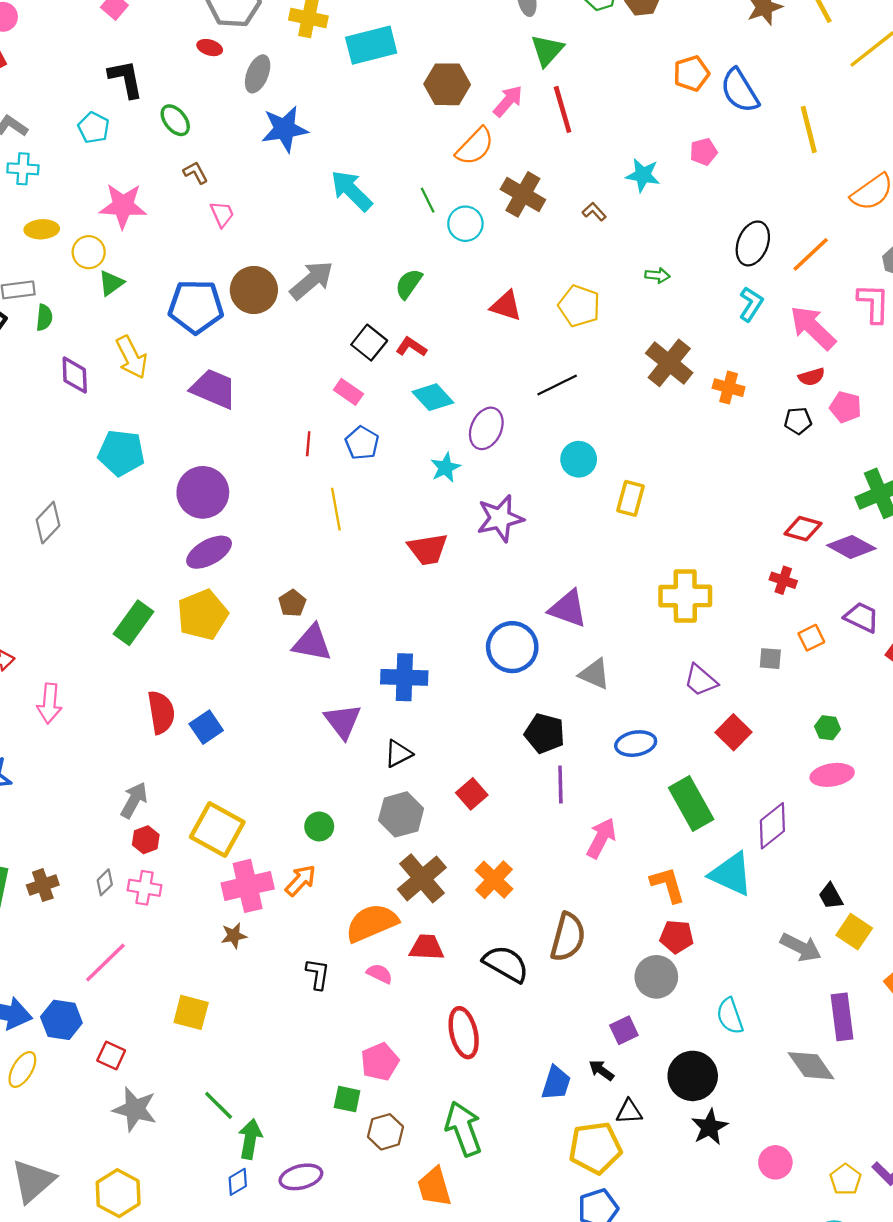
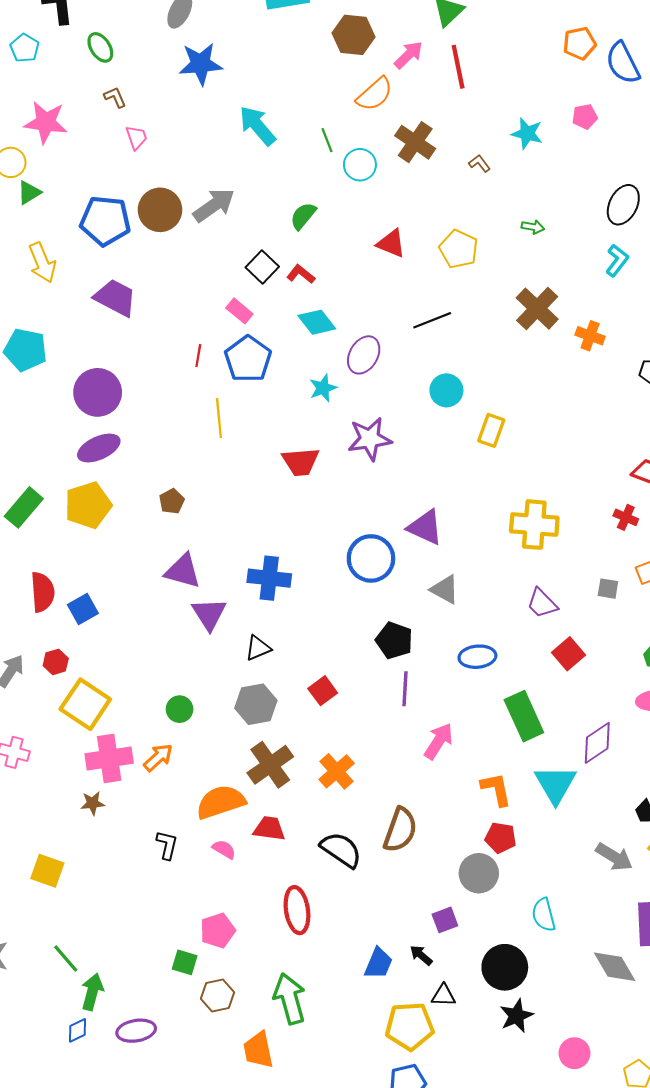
blue pentagon: (362, 443) -> (248, 359), size x1.5
purple triangle: (312, 643) -> (183, 571), moved
red hexagon: (146, 840) -> (56, 662), moved
cyan triangle: (731, 874) -> (556, 784), turned 30

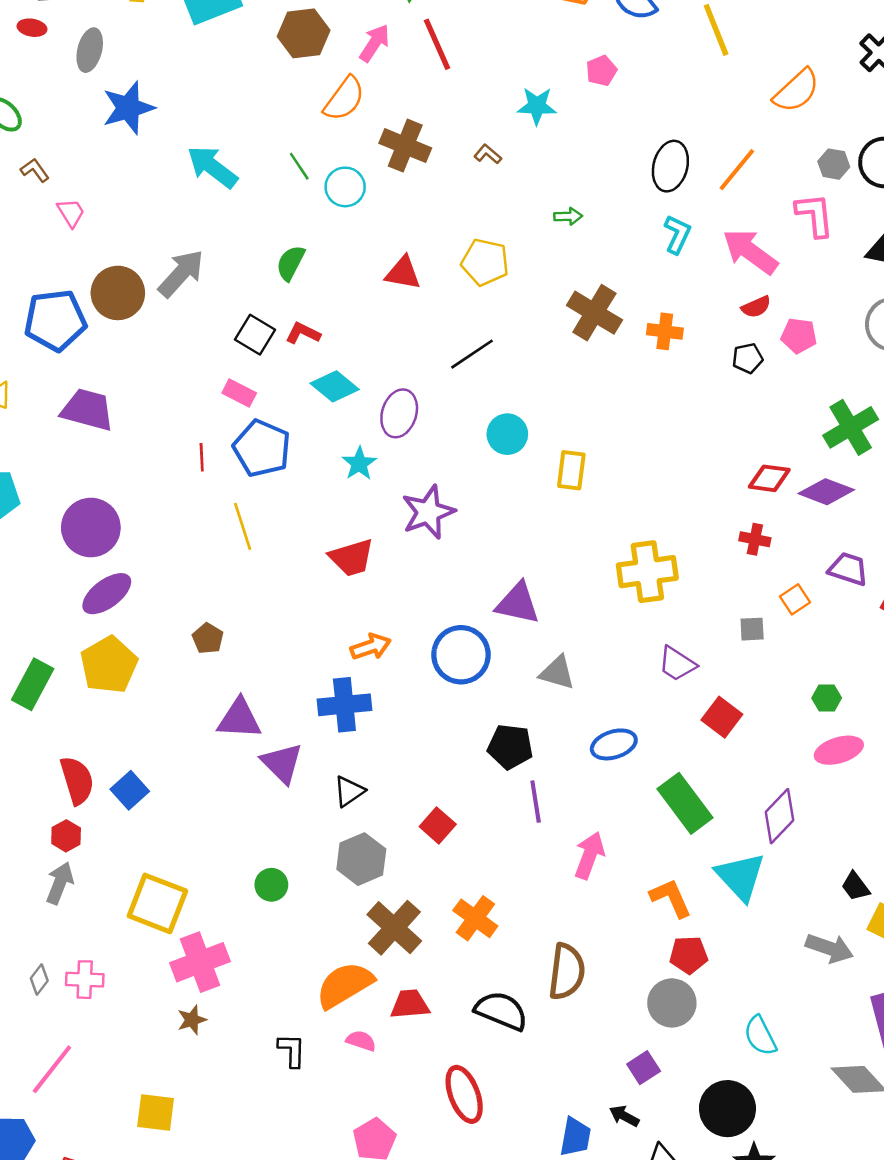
red hexagon: (56, 662) -> (66, 836), moved
orange arrow: (158, 757) -> (371, 647), moved, turned 36

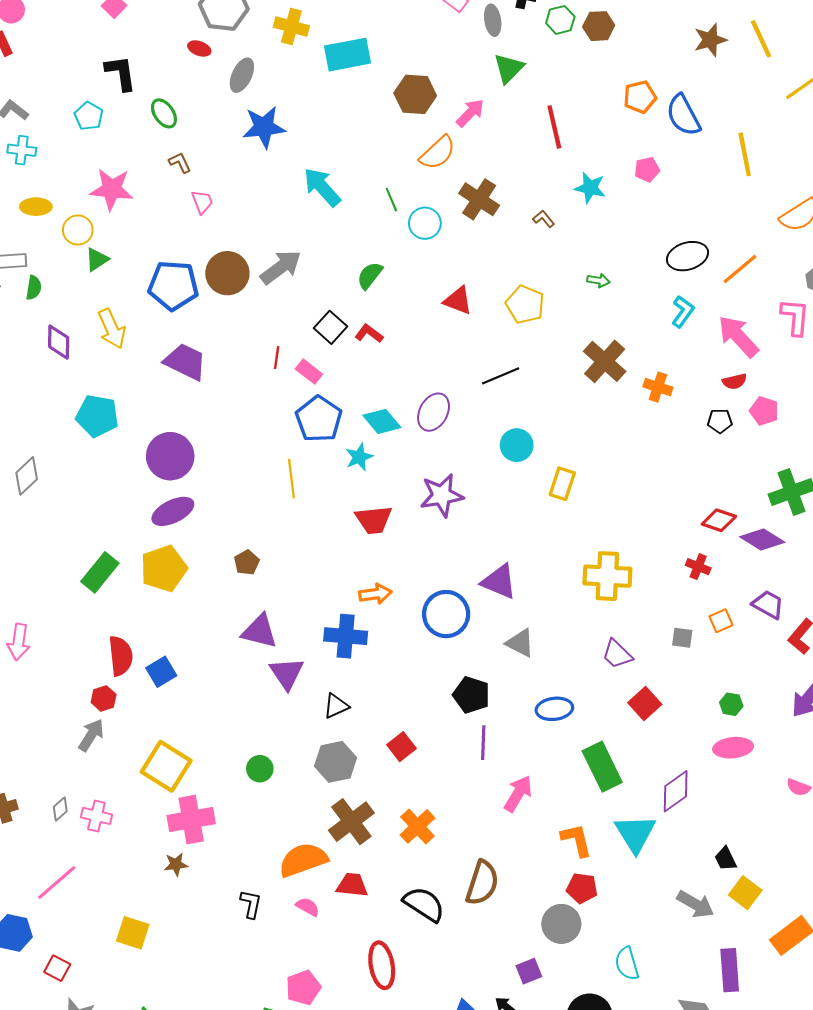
red line: (437, 44) -> (554, 127), moved
black ellipse: (670, 166) -> (688, 256), turned 48
cyan diamond: (335, 386) -> (382, 421), moved
red line: (202, 457) -> (277, 358), moved
cyan star: (359, 463) -> (359, 457), moved

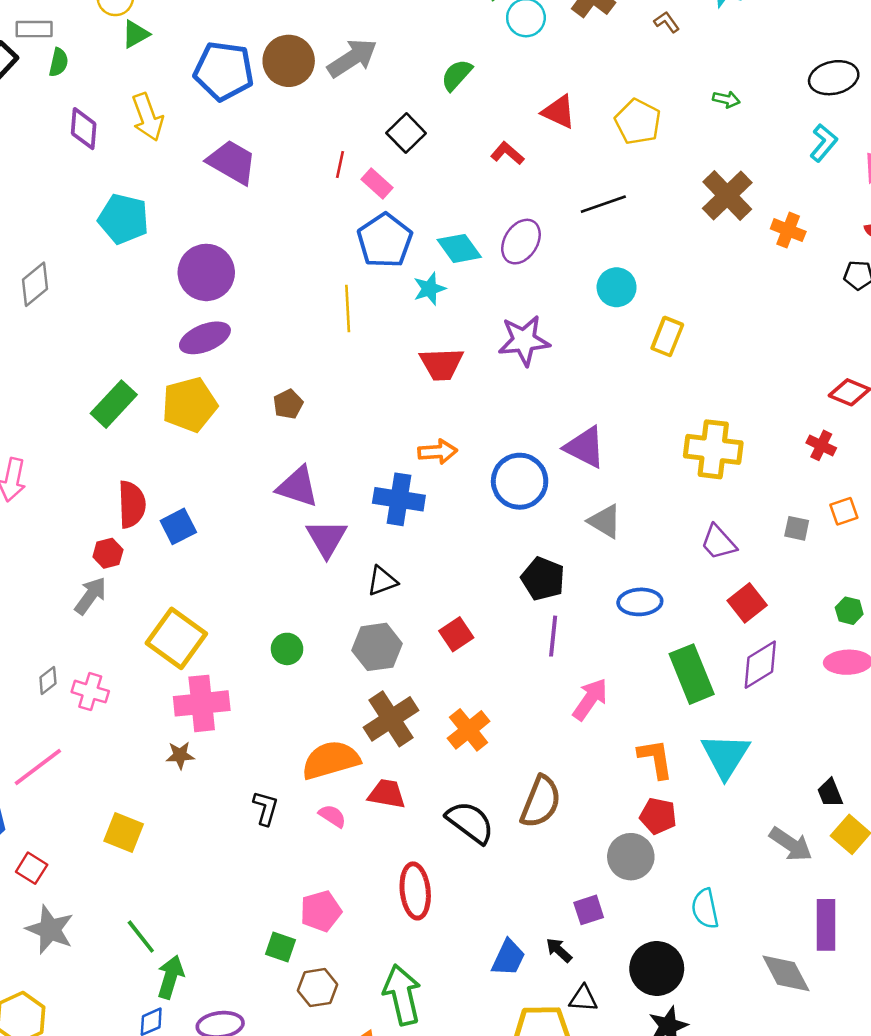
red L-shape: (369, 333) -> (507, 153), moved
purple diamond: (676, 791) -> (760, 665), moved

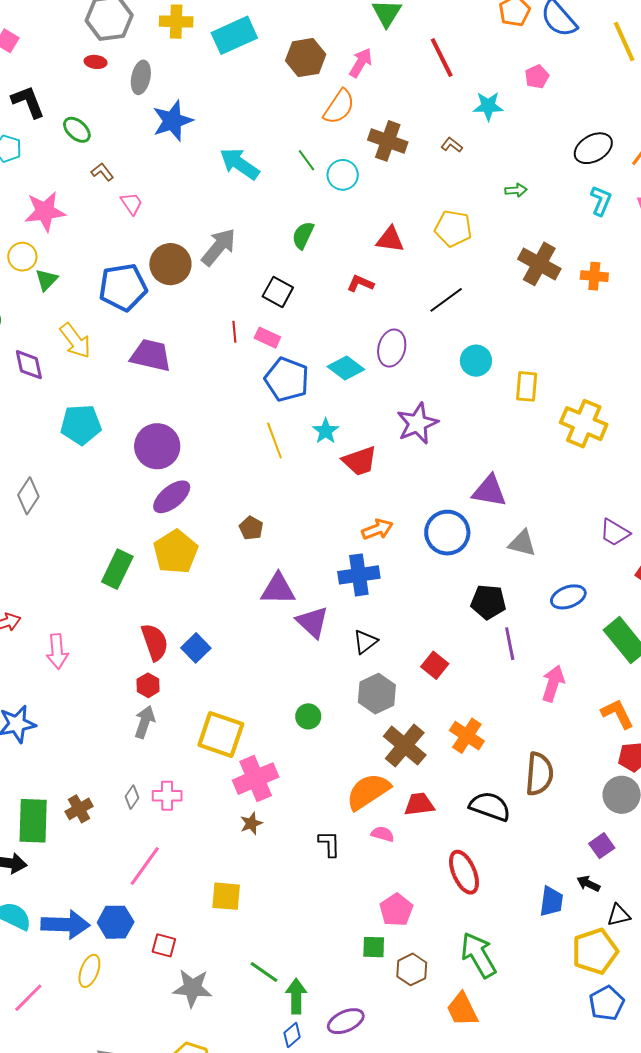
cyan star: (429, 289) -> (326, 431), moved
yellow cross: (713, 449) -> (584, 424), moved, turned 33

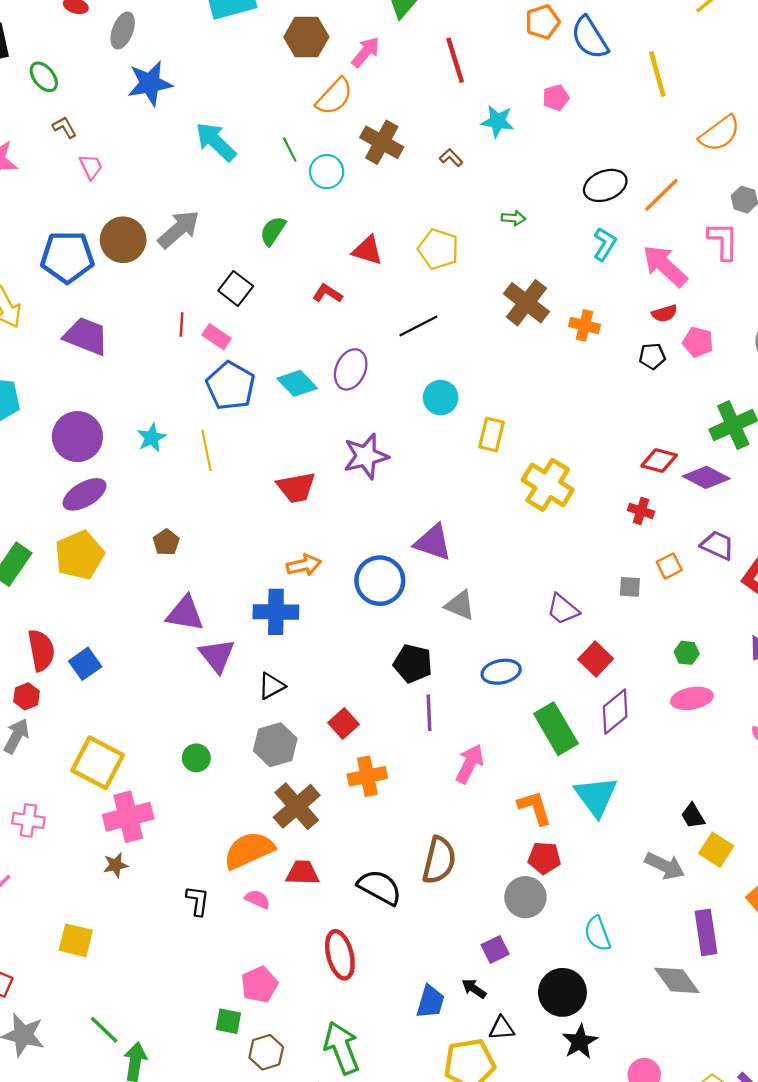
cyan star: (326, 431) -> (152, 438), moved
orange cross: (467, 736) -> (367, 776), moved, turned 36

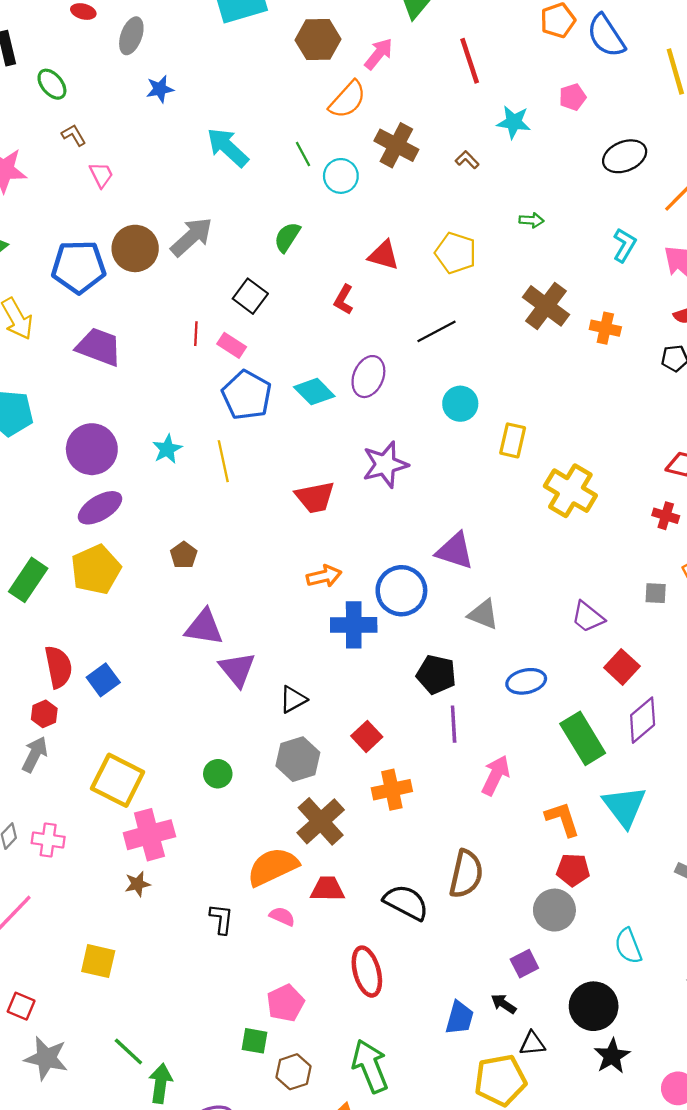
blue star: (150, 83) -> (160, 89), size x0.6
black ellipse: (605, 185) -> (625, 156), moved
red L-shape: (327, 293) -> (344, 300), turned -92
blue cross: (276, 612) -> (354, 625), moved

